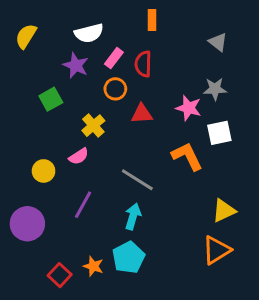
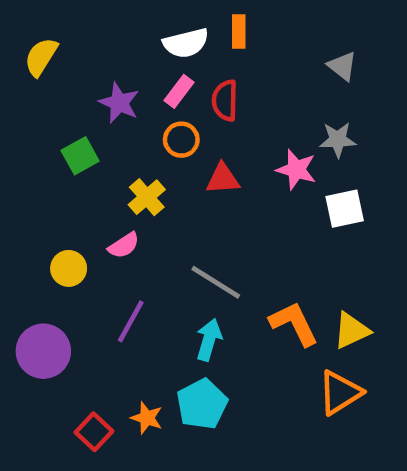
white semicircle: (89, 33) -> (186, 43), moved
orange L-shape: (187, 156) -> (294, 324), moved

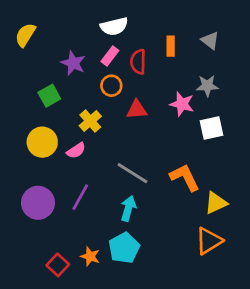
orange rectangle: (239, 32) -> (171, 46), moved
yellow circle: (69, 268) -> (42, 142), moved, size x1.4
orange L-shape: (294, 324) -> (185, 177), moved
purple circle: (43, 351) -> (38, 203), moved

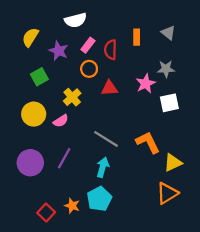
white semicircle: (114, 26) -> (76, 20), moved
yellow semicircle: (25, 35) -> (30, 37), moved
pink star: (182, 104) -> (146, 84), turned 30

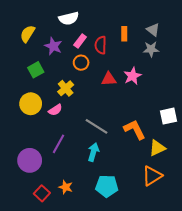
gray star: (166, 69) -> (151, 49), moved
red triangle: (109, 88) -> (109, 79), moved
white square: (169, 103) -> (169, 116), moved
purple circle: (30, 163) -> (30, 160), moved
cyan pentagon: (99, 199) -> (107, 186), moved, turned 30

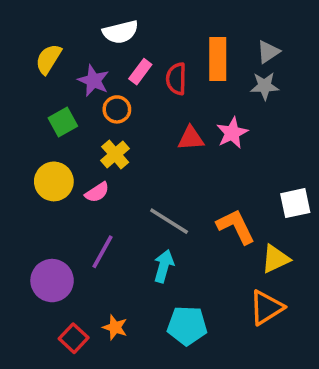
gray triangle: (153, 30) -> (268, 52), turned 48
orange rectangle: (124, 34) -> (218, 59), size x1.6
orange circle: (81, 63) -> (117, 109), moved

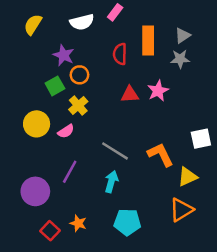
yellow semicircle: (48, 59) -> (33, 25), moved
pink rectangle: (140, 72) -> (115, 12), moved
green square: (63, 122) -> (55, 86), moved

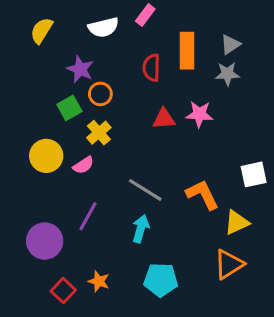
pink star: (158, 91) -> (199, 114), turned 30

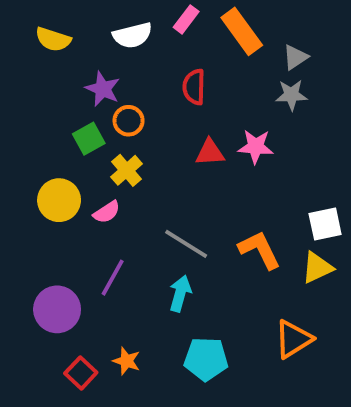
yellow semicircle: (42, 30) -> (53, 39), turned -104
orange rectangle: (187, 51) -> (242, 31), moved, turned -36
yellow triangle: (237, 222) -> (317, 268), moved

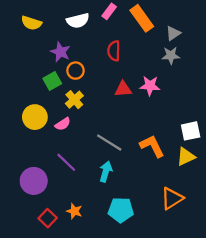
purple line: (113, 278) -> (66, 162), turned -75

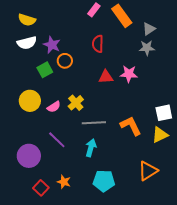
white semicircle: (78, 21) -> (27, 43), moved
yellow cross: (74, 100) -> (76, 103), moved
gray line: (109, 143) -> (94, 123), turned -35

